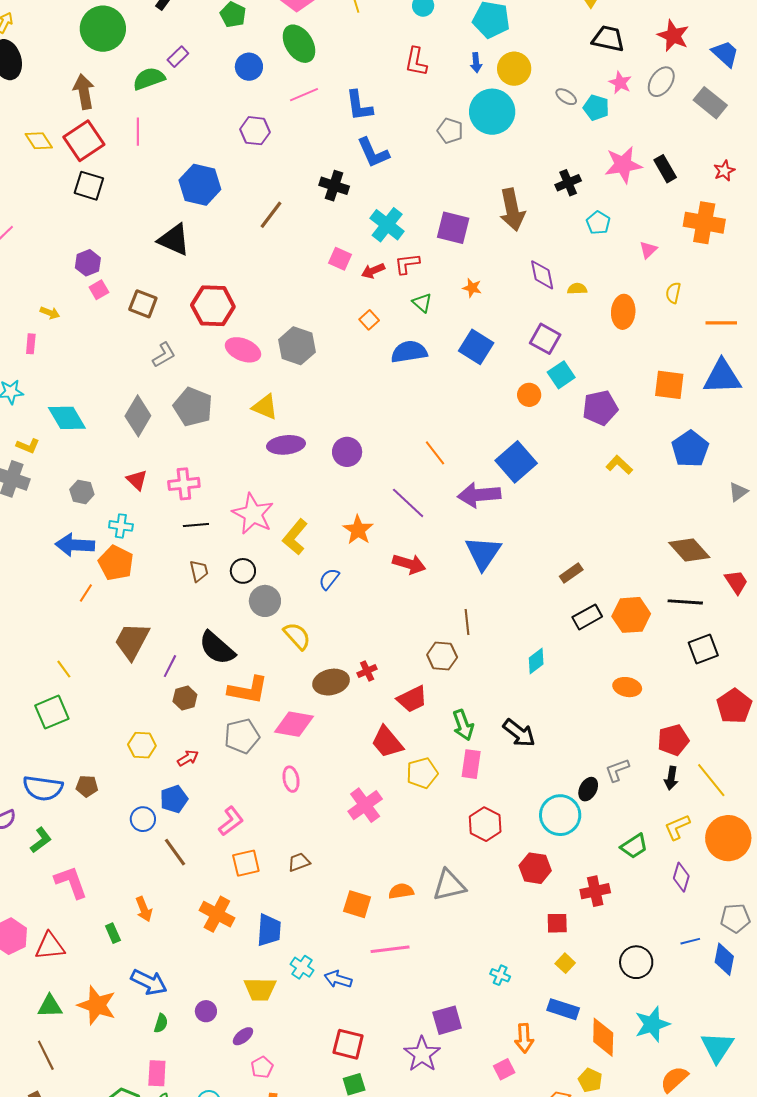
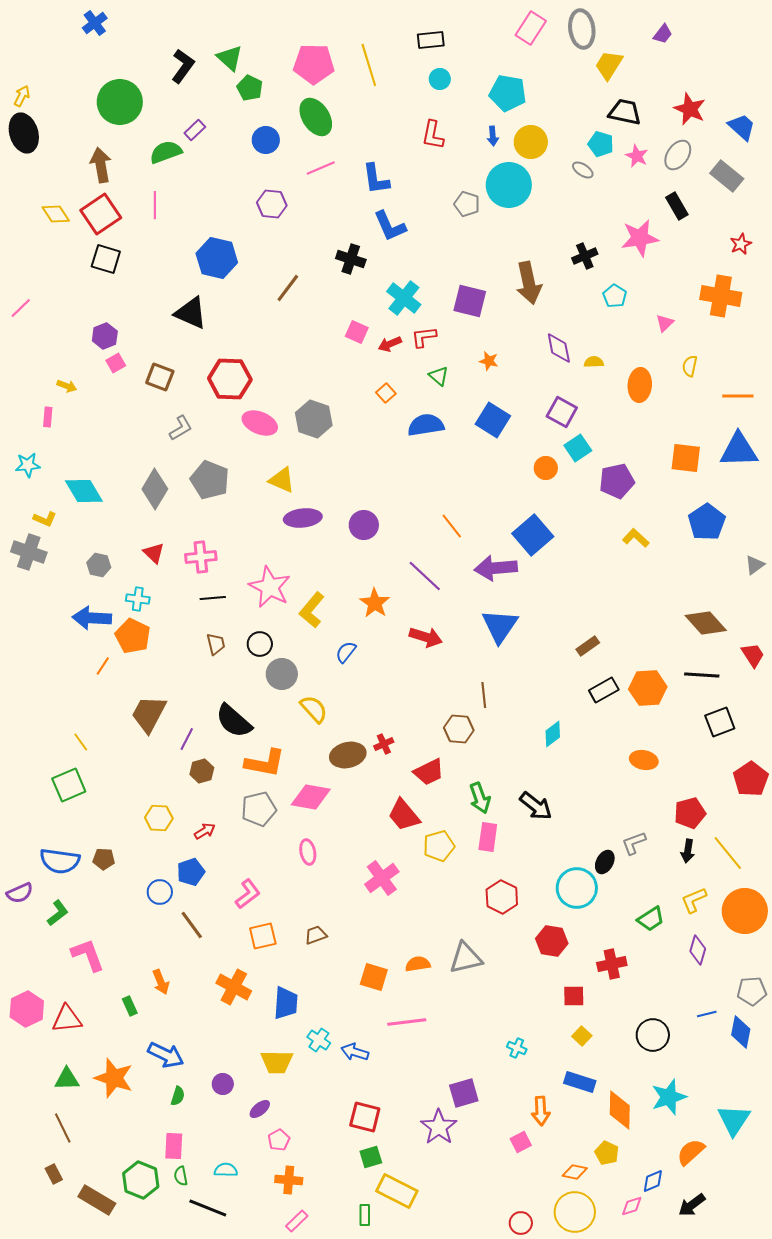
cyan pentagon: (596, 108) -> (601, 144), moved
black rectangle: (665, 169) -> (677, 206), moved

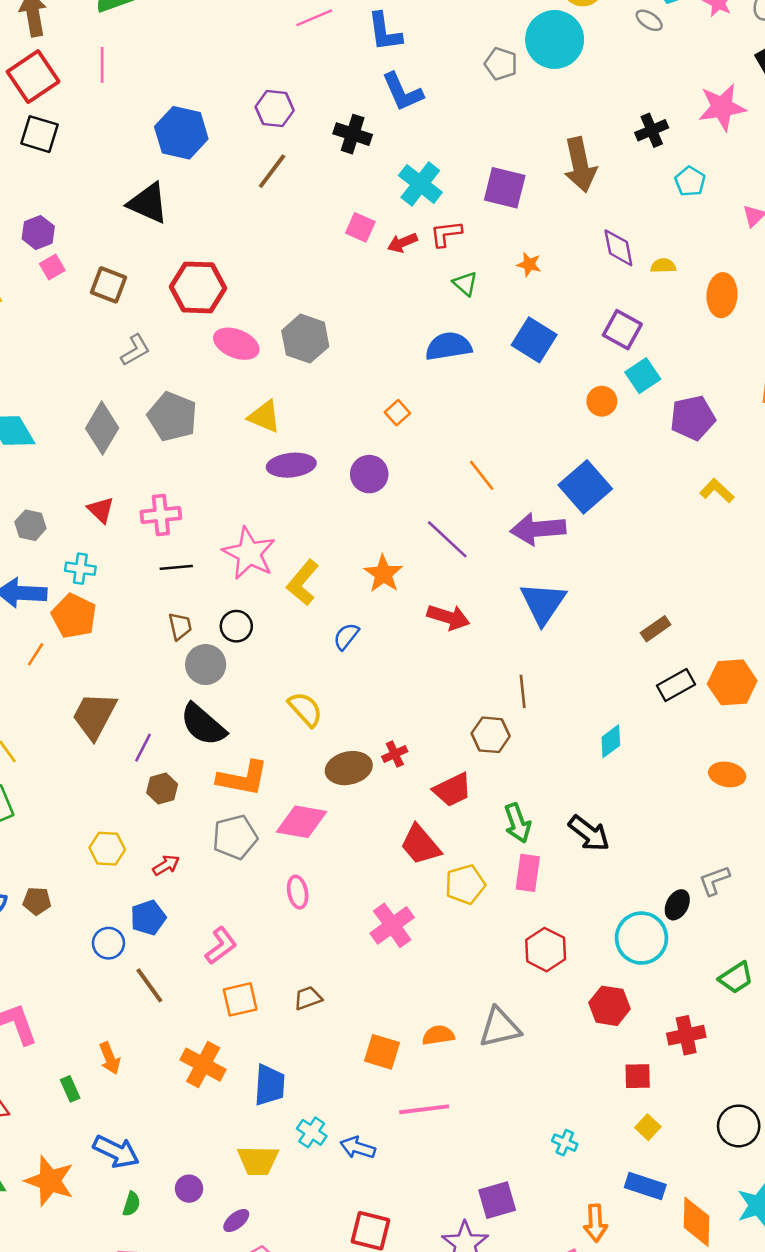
purple hexagon: (272, 204) -> (275, 109), moved
orange square: (386, 393) -> (397, 413), moved
gray circle: (282, 674) -> (206, 665), moved

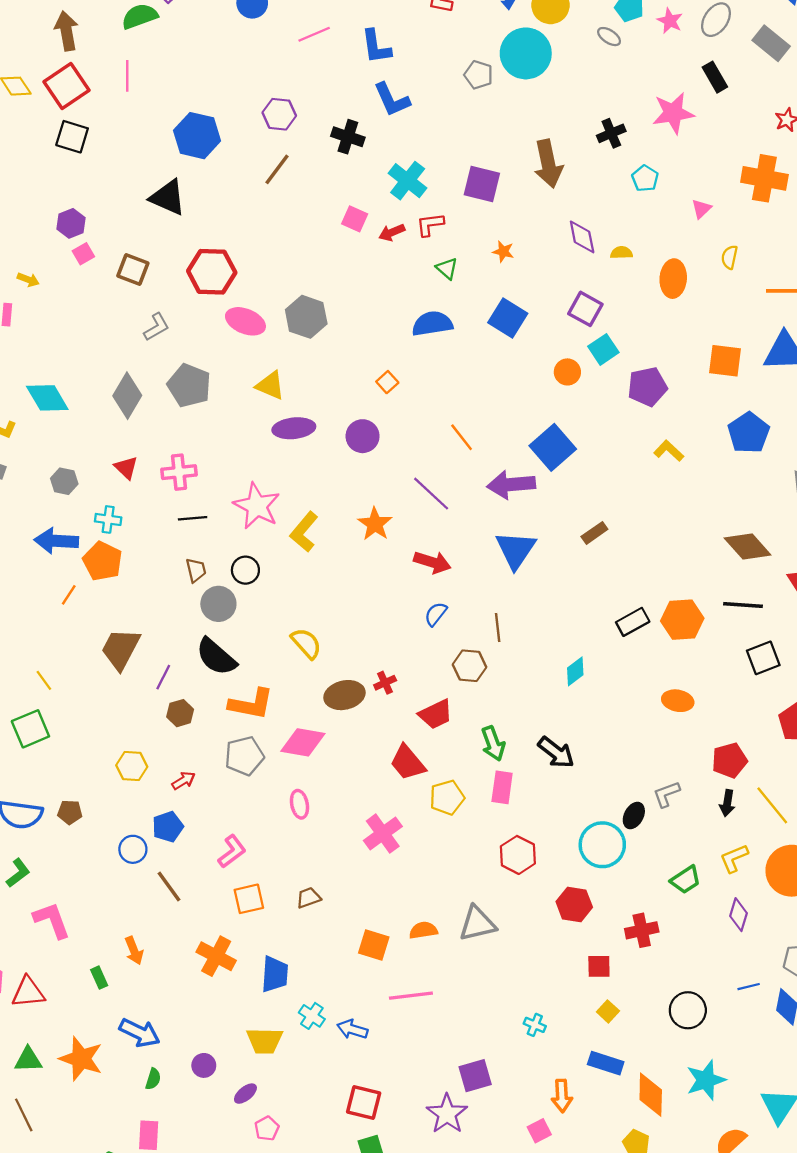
brown rectangle: (656, 629) -> (594, 533), moved
blue semicircle: (346, 636) -> (436, 614), moved

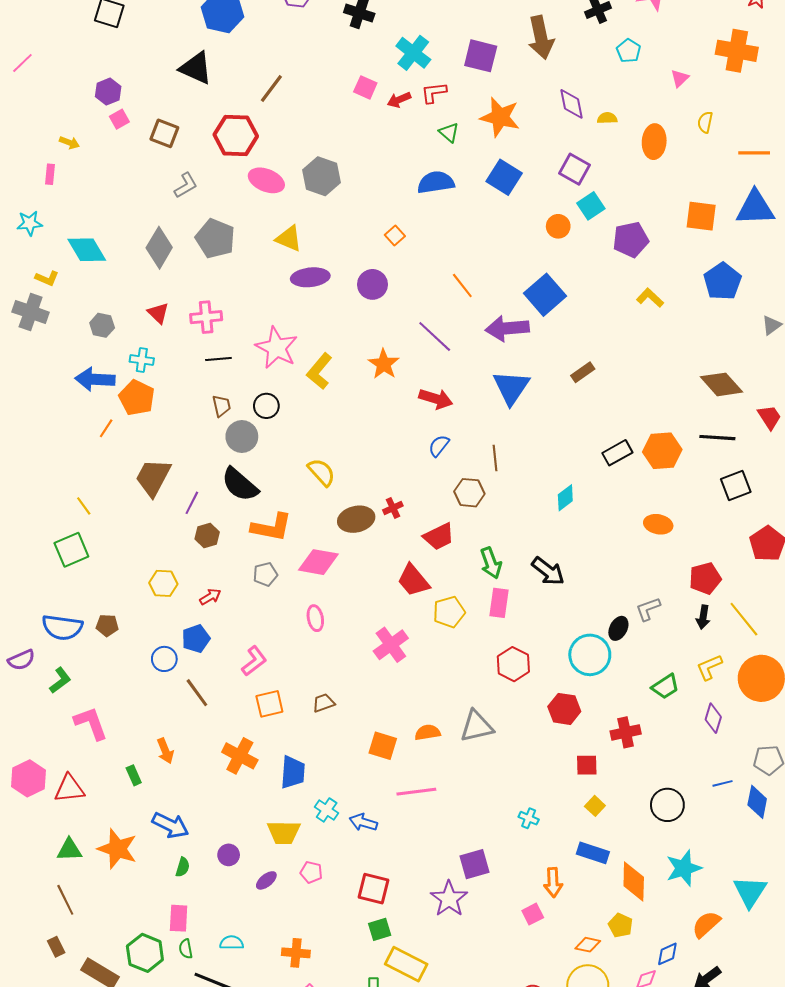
brown line: (277, 169) -> (271, 89), moved
orange star: (503, 252) -> (500, 117), size x2.0
gray pentagon: (244, 756) -> (265, 574), size x0.7
pink pentagon: (267, 1128) -> (311, 872), moved, turned -30

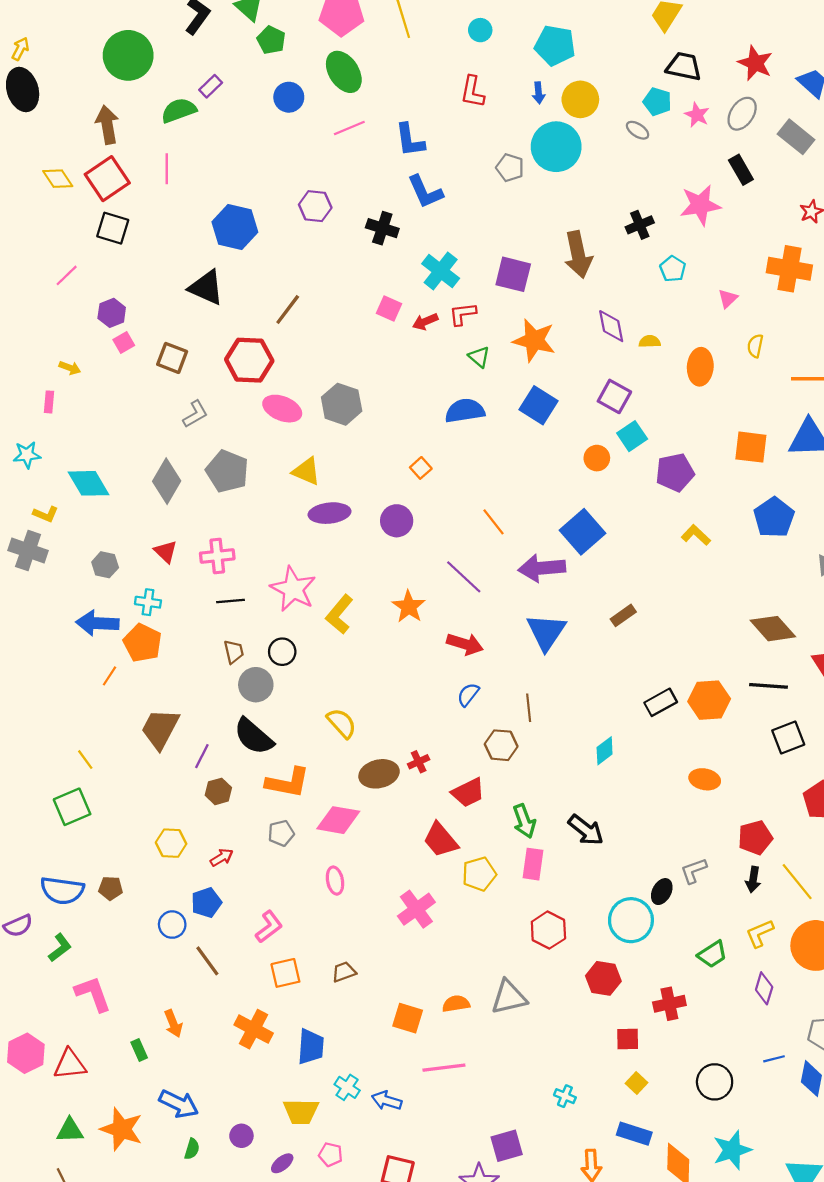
pink line: (22, 63) -> (67, 275), moved

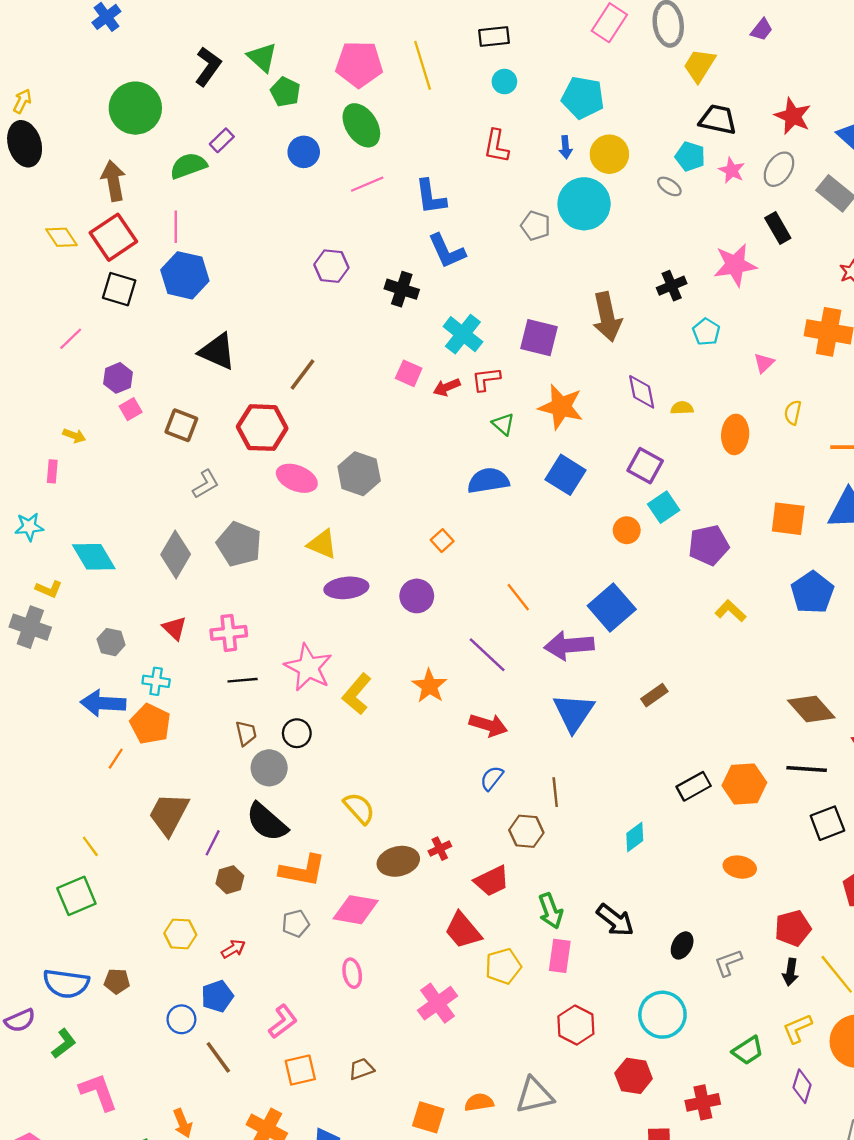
blue hexagon: (235, 227) -> (185, 275), moved
black ellipse: (662, 892) -> (682, 945), moved

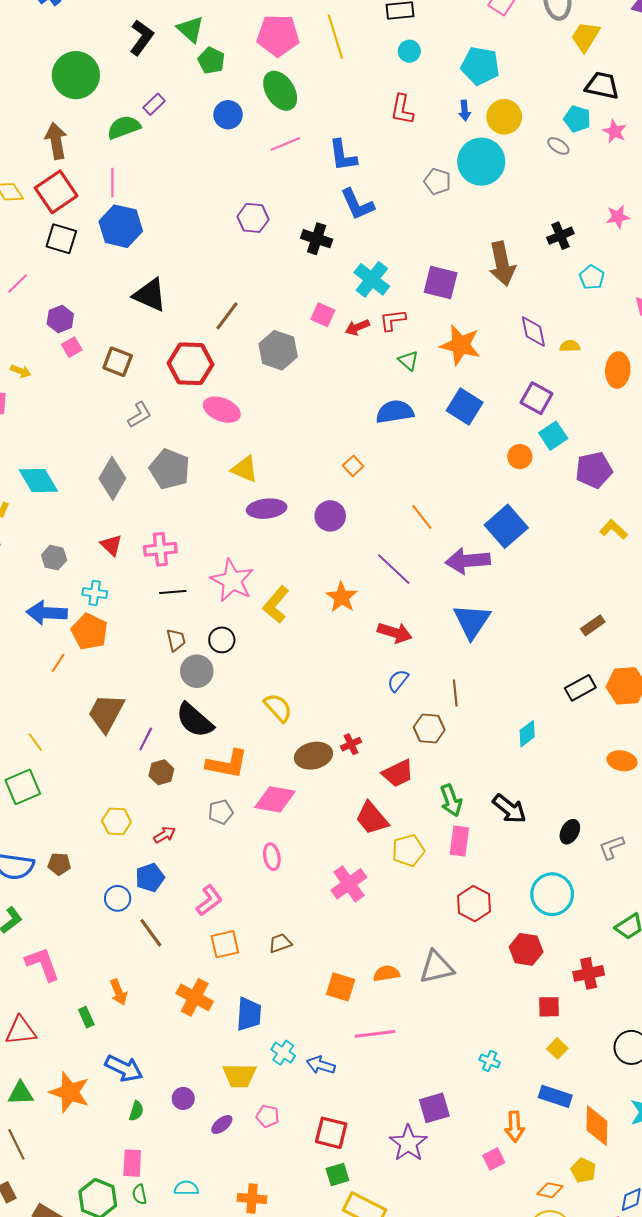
pink star: (735, 265) -> (618, 217), size x0.6
gray hexagon: (359, 474) -> (278, 350), moved
brown rectangle: (654, 695) -> (593, 625), moved

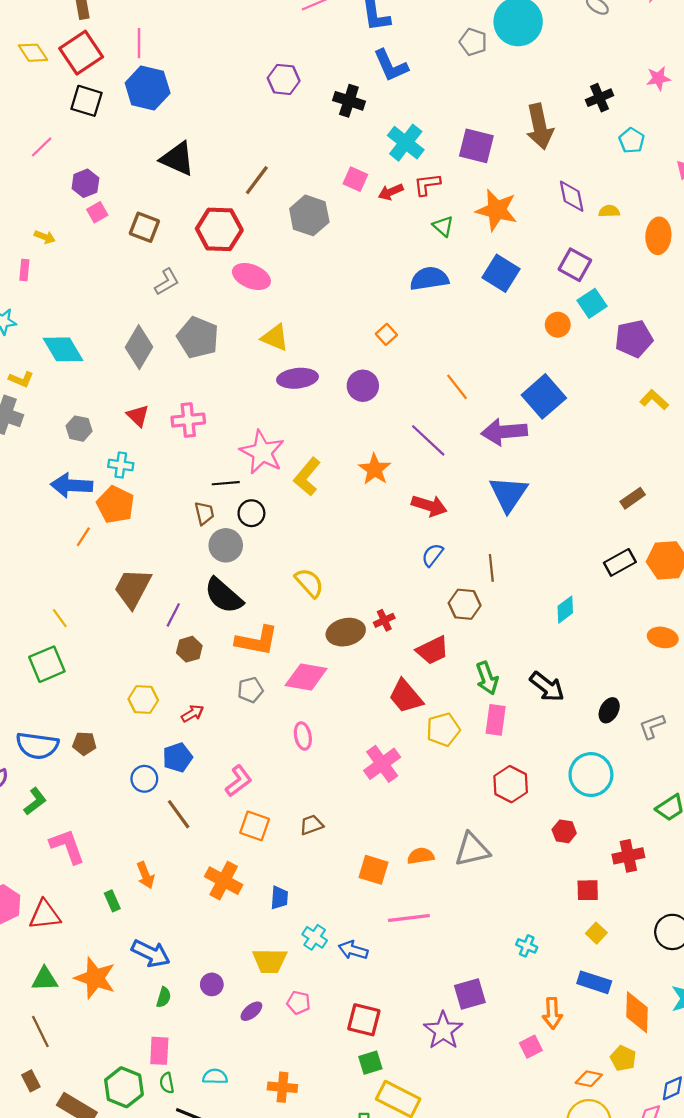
black line: (173, 592) -> (226, 483), moved
orange square: (225, 944) -> (255, 826), turned 32
red hexagon: (526, 949) -> (564, 831), size x0.7
blue trapezoid: (249, 1014) -> (279, 898), size x0.7

